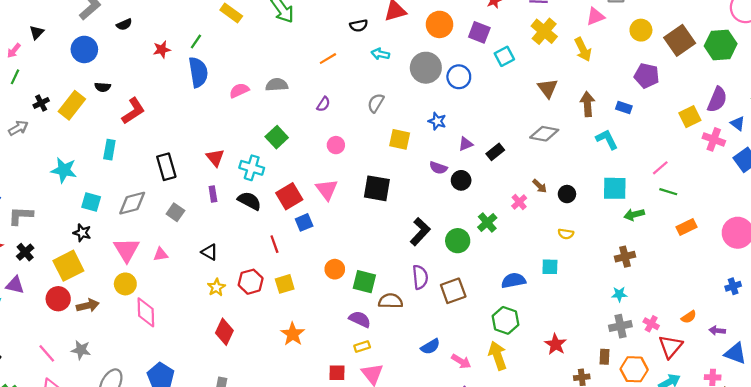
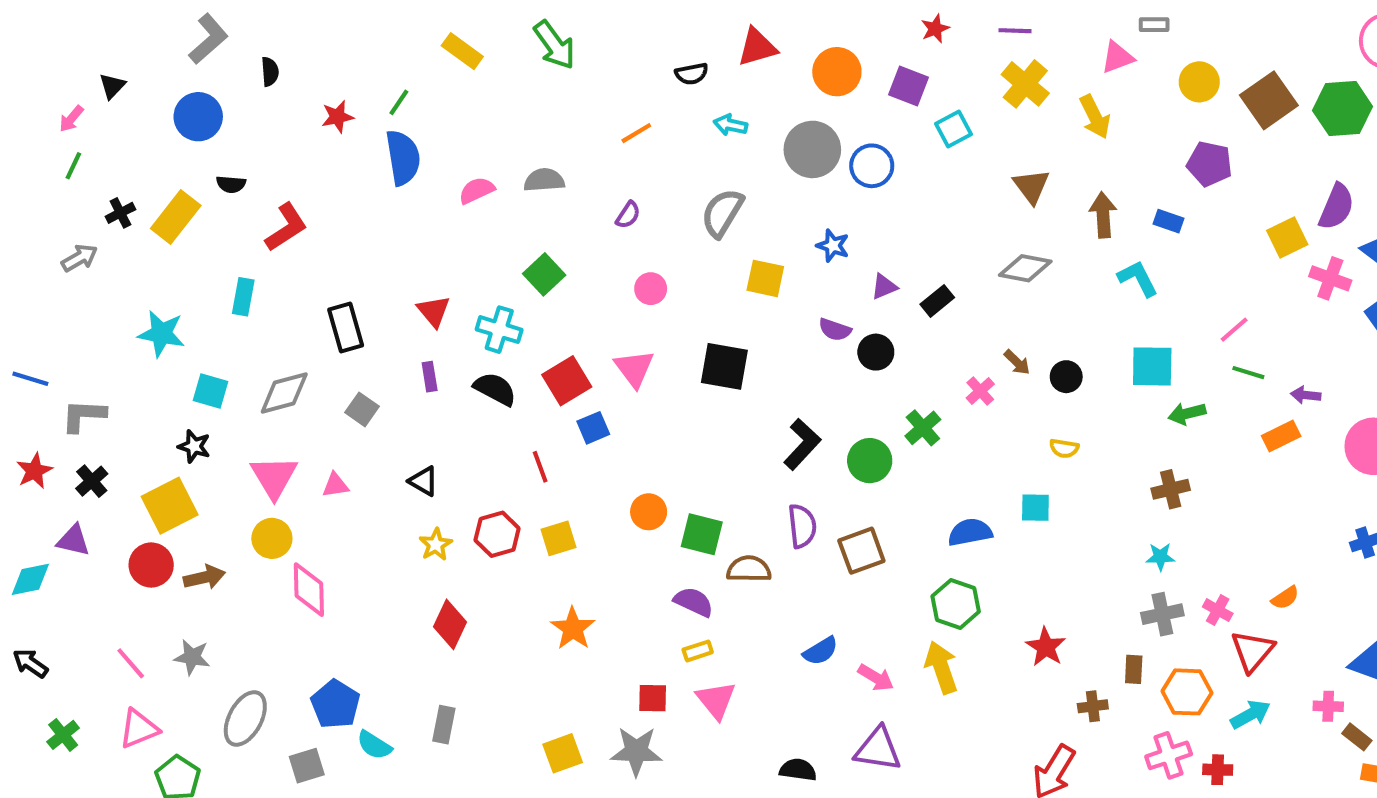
black semicircle: (124, 24) -> (270, 72), turned -70
gray semicircle: (376, 103) -> (722, 213), size x1.4
purple arrow: (717, 331) -> (1306, 395), moved

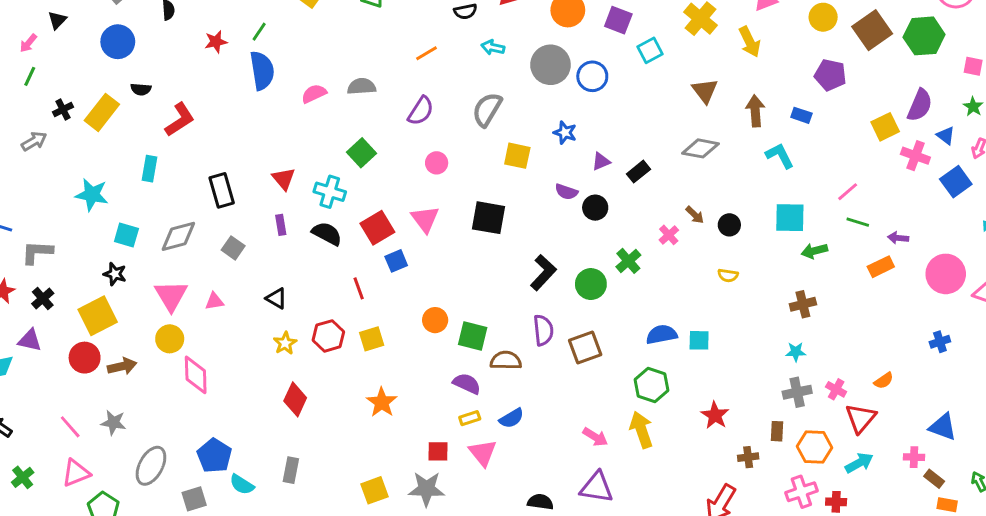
purple semicircle: (628, 215) -> (421, 111), size x1.5
cyan square: (1035, 508) -> (699, 340), moved
blue semicircle: (821, 651) -> (512, 418), moved

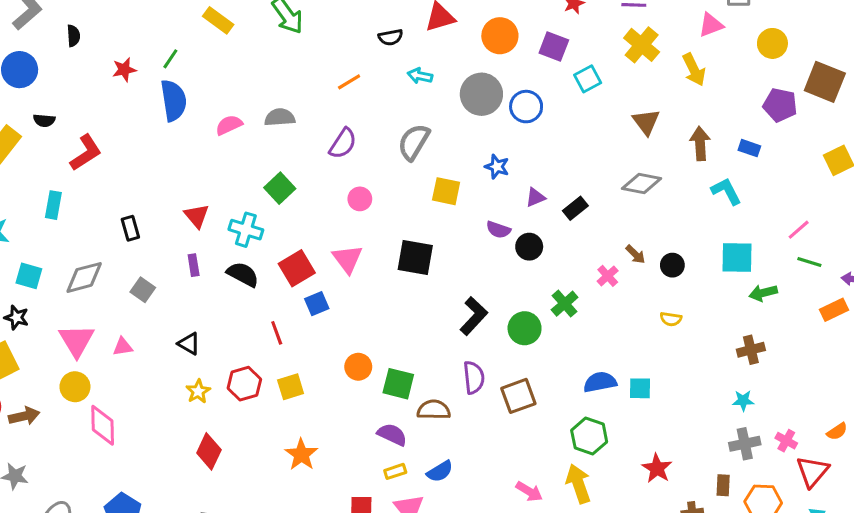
brown square: (872, 30) -> (825, 82), moved, turned -33
black rectangle: (222, 190) -> (130, 228), size x0.7

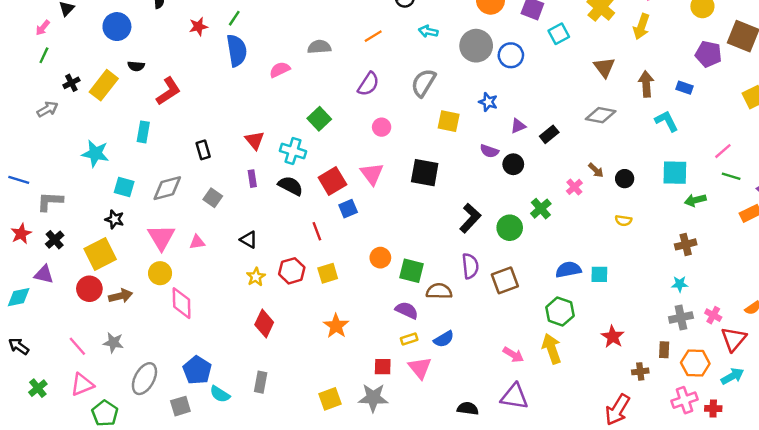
yellow arrow: (694, 70) -> (641, 27), turned 45
gray semicircle: (280, 117) -> (319, 47), moved

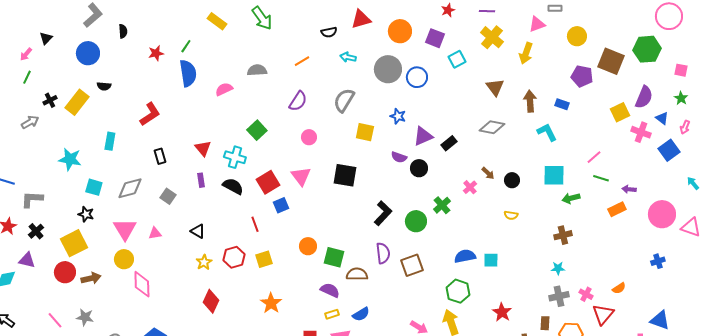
red L-shape: (168, 91) -> (150, 114), moved
purple triangle: (518, 126) -> (423, 136), size x1.5

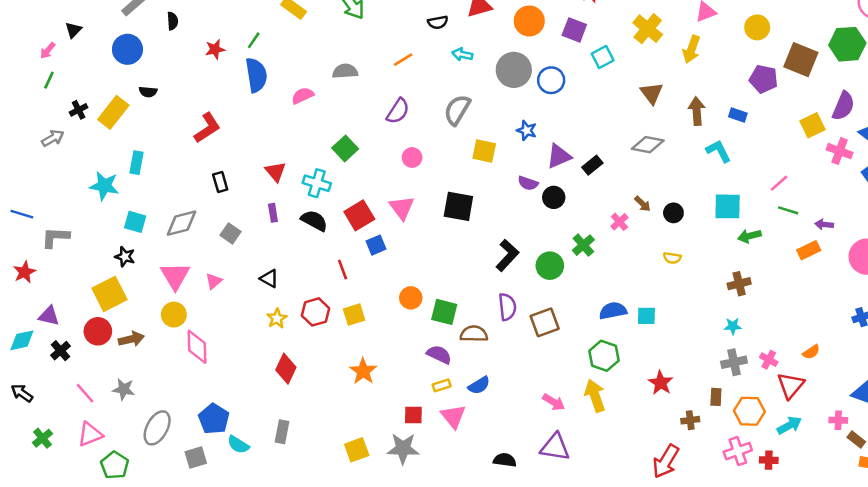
cyan rectangle: (110, 141) -> (136, 163), moved
black cross: (36, 231) -> (61, 351), moved
pink triangle: (155, 233) -> (214, 281), turned -32

